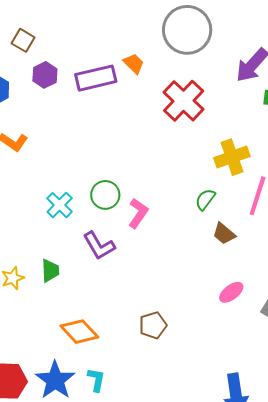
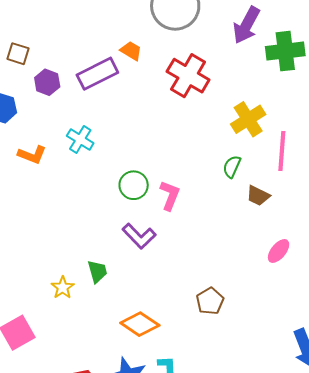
cyan cross: (60, 205) -> (80, 140), moved

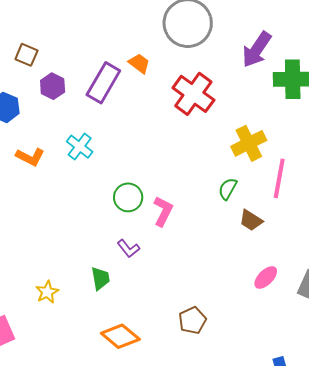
purple rectangle: (97, 74) -> (103, 83), turned -39
purple L-shape: (139, 236) -> (128, 249), size x0.7
green trapezoid: (97, 271) -> (100, 278), moved

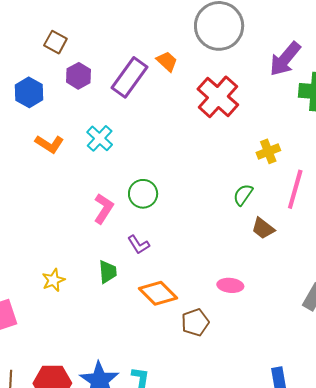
yellow cross: (249, 143) -> (268, 151), size x0.7
pink L-shape: (163, 211) -> (104, 209), moved
pink ellipse: (266, 277) -> (230, 285), moved, turned 45
orange diamond: (120, 336) -> (158, 293), moved

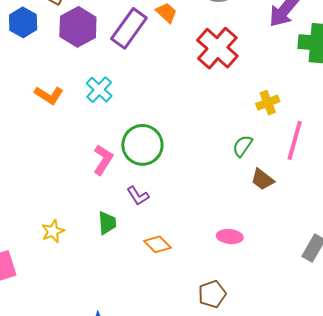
purple hexagon: (78, 76) -> (78, 27), size x1.5
blue hexagon: (29, 92) -> (23, 22), moved
green circle: (143, 194) -> (142, 145), size x1.4
orange diamond: (158, 293) -> (158, 244), size x0.7
brown pentagon: (195, 322) -> (212, 294), moved

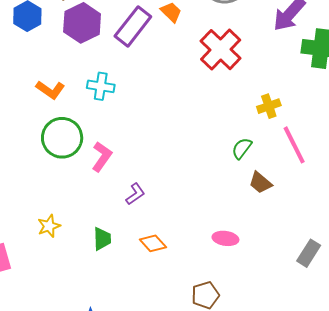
cyan cross: (99, 90) -> (101, 86), turned -36
pink line: (295, 140) -> (294, 145), turned -45
green circle: (142, 145) -> (62, 138), moved
purple L-shape: (138, 196) -> (135, 194), turned -95
green trapezoid: (107, 223) -> (102, 239), moved

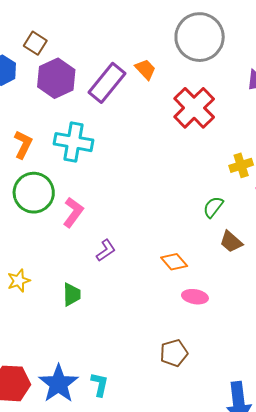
cyan cross: (101, 86) -> (73, 142), size x1.4
orange L-shape: (50, 90) -> (23, 144), turned -100
orange diamond: (153, 243) -> (174, 262), moved

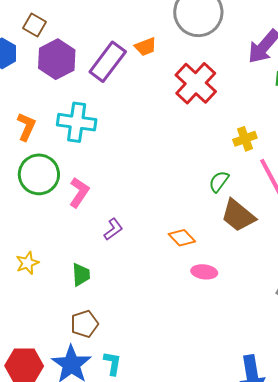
orange trapezoid: (145, 69) -> (146, 47), turned 115
brown trapezoid: (231, 242) -> (238, 216), size x1.5
brown pentagon: (174, 353) -> (84, 324), moved

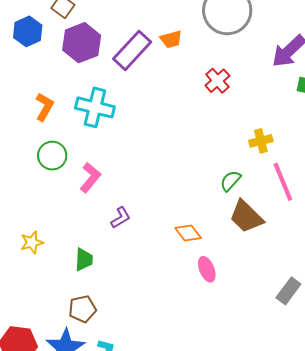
red cross: (196, 83) -> (217, 81), size x0.6
green circle: (39, 174) -> (52, 156), size x0.7
pink ellipse: (204, 272) -> (207, 269), turned 55

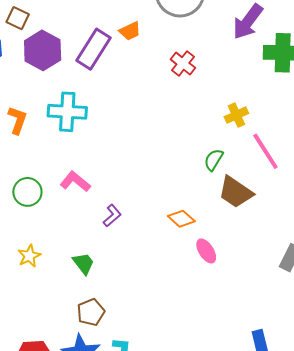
green circle: (52, 156) -> (27, 192), moved
pink L-shape: (90, 178) -> (75, 182), turned -80
green trapezoid: (84, 260) -> (83, 263), turned -30

